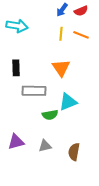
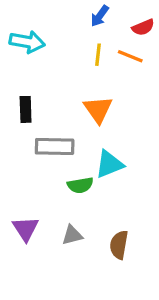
red semicircle: (81, 11) -> (143, 27), moved
purple triangle: (16, 142) -> (26, 229), turned -48

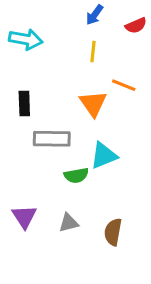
orange line: (130, 56) -> (124, 85), moved

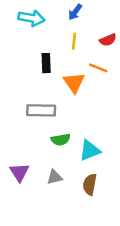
red semicircle: (136, 26) -> (108, 40), moved
cyan arrow: (26, 39) -> (31, 18), moved
black rectangle: (24, 104) -> (46, 63), moved
cyan triangle: (104, 156) -> (90, 150), moved

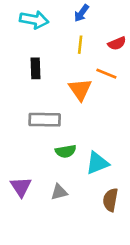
black rectangle: (46, 63) -> (35, 68), moved
brown semicircle: (90, 184) -> (110, 200), moved

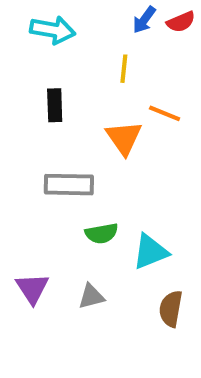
blue arrow: (81, 13) -> (144, 20), moved
red semicircle: (117, 43) -> (181, 22), moved

